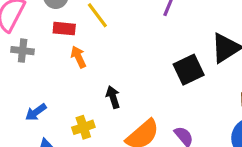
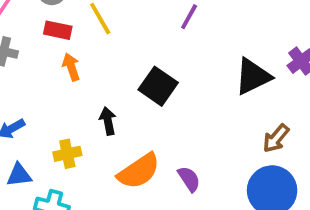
black square: (189, 70) -> (158, 86), moved, turned -36

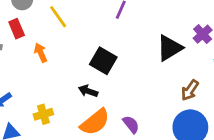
red rectangle: (58, 30) -> (17, 29), moved, turned 60
black arrow: (108, 121) -> (88, 91), moved, turned -54

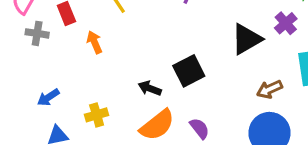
black square: (103, 61) -> (189, 71), moved, turned 32
brown arrow: (190, 90) -> (270, 89), turned 30

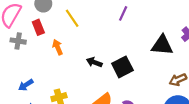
black triangle: (246, 39) -> (162, 45), turned 35
black arrow: (150, 88) -> (94, 62), moved

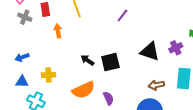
black arrow: (94, 62) -> (87, 60), moved

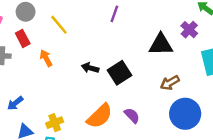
black arrow: (87, 60) -> (90, 68), moved
yellow cross: (48, 75) -> (55, 123), moved
brown arrow: (156, 85) -> (170, 83), moved

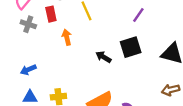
black square: (120, 73) -> (131, 47), moved

